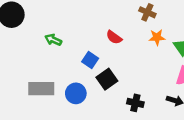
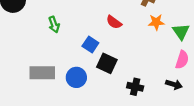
green arrow: (53, 40) -> (54, 25), turned -133
black square: (107, 79) -> (107, 63), turned -30

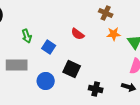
blue square: (90, 45) -> (49, 47), moved
gray rectangle: (42, 73) -> (17, 65), moved

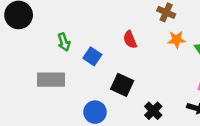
red semicircle: (78, 34) -> (130, 40), turned 32
blue circle: (46, 81) -> (95, 112), moved
black cross: (96, 89) -> (153, 111), turned 32

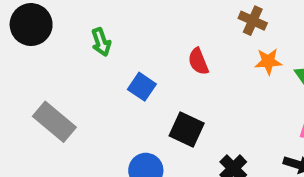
green arrow: (64, 42) -> (101, 42), moved
gray rectangle: (51, 80) -> (54, 122), moved, turned 40

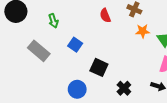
red semicircle: (198, 61) -> (105, 16), moved
gray rectangle: (54, 122) -> (39, 51), moved

